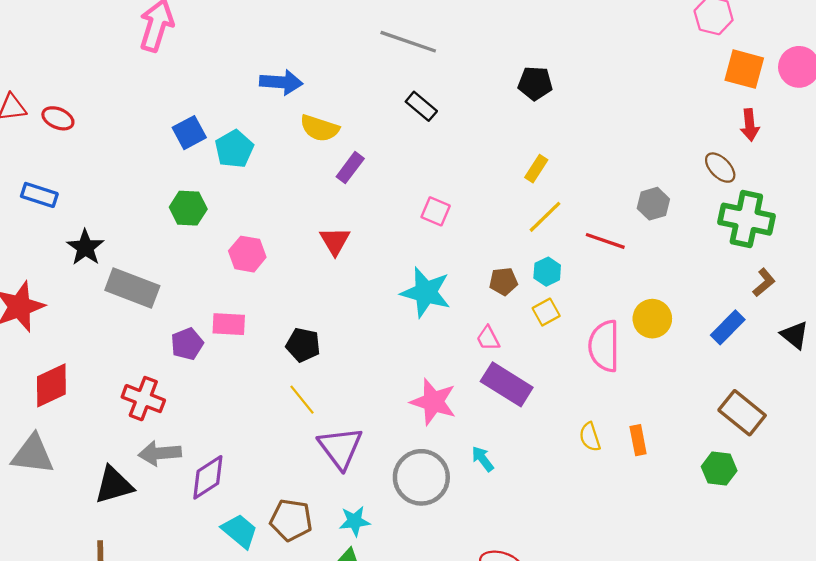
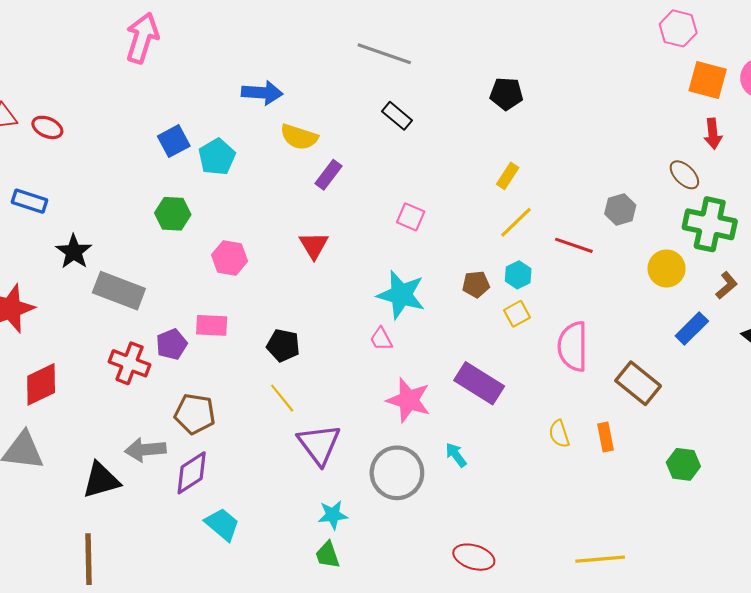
yellow circle: (652, 319) -> (667, 269), moved
pink trapezoid: (488, 338) -> (381, 339), moved
red cross: (143, 399) -> (130, 363), moved
brown rectangle: (742, 413) -> (638, 383), moved
brown pentagon: (291, 520) -> (195, 414), moved

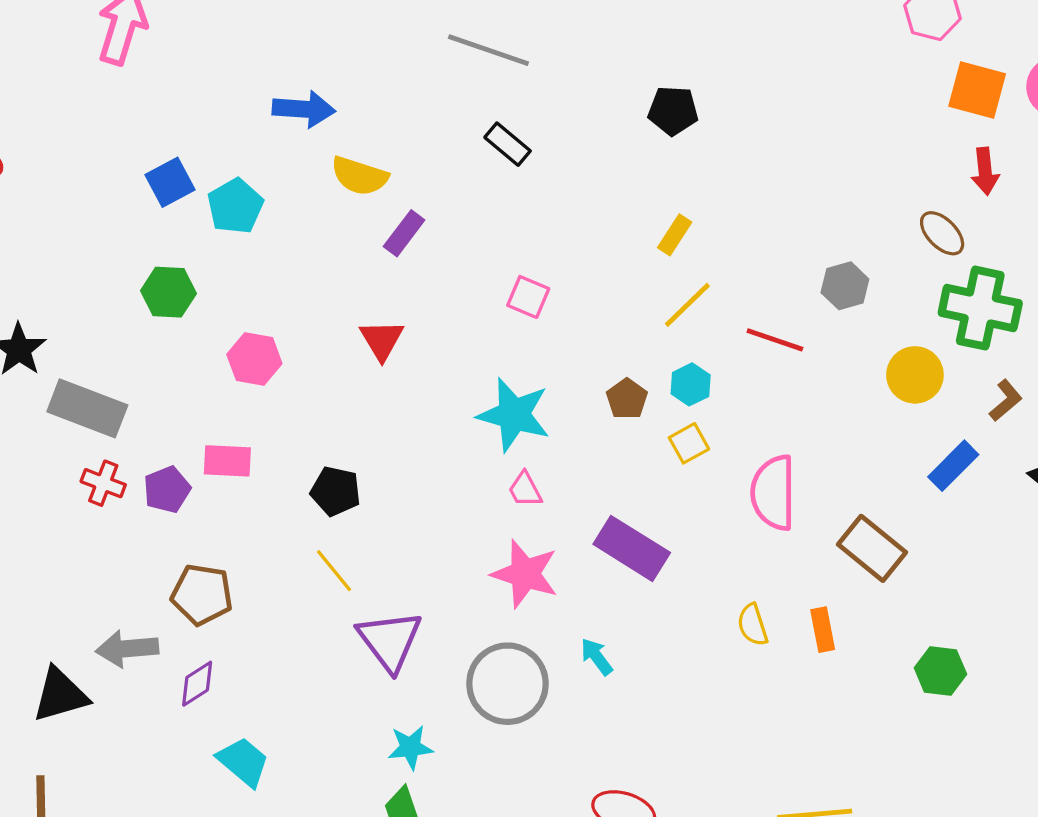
brown pentagon: (476, 284) -> (627, 399), turned -30
pink trapezoid: (381, 339) -> (525, 490), moved
red cross: (130, 363) -> (103, 483), moved, size x0.7
purple diamond: (192, 473) -> (197, 684), size x0.7

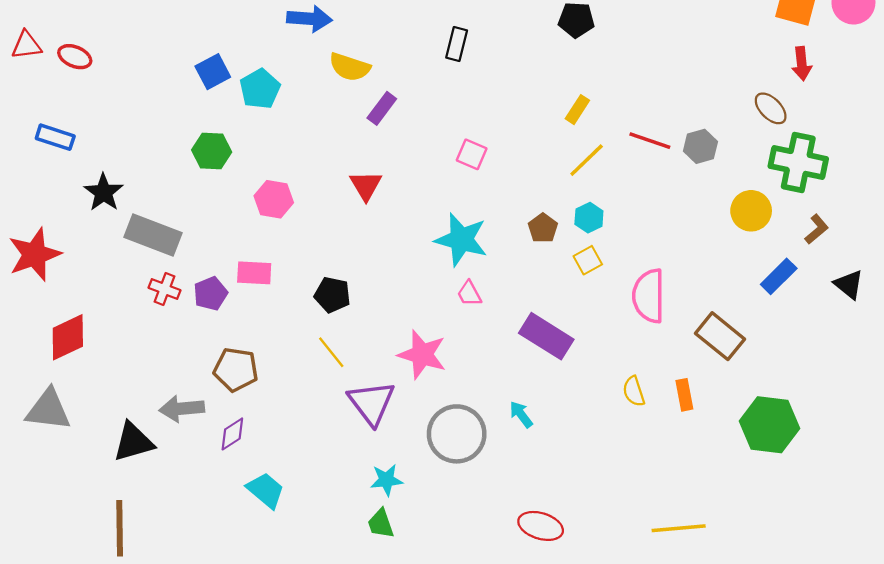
black rectangle: (508, 144) -> (457, 44), turned 64
red line: (775, 340) -> (650, 141), moved
pink star: (525, 574) -> (422, 355), moved
green hexagon: (940, 671) -> (769, 425), size x1.6

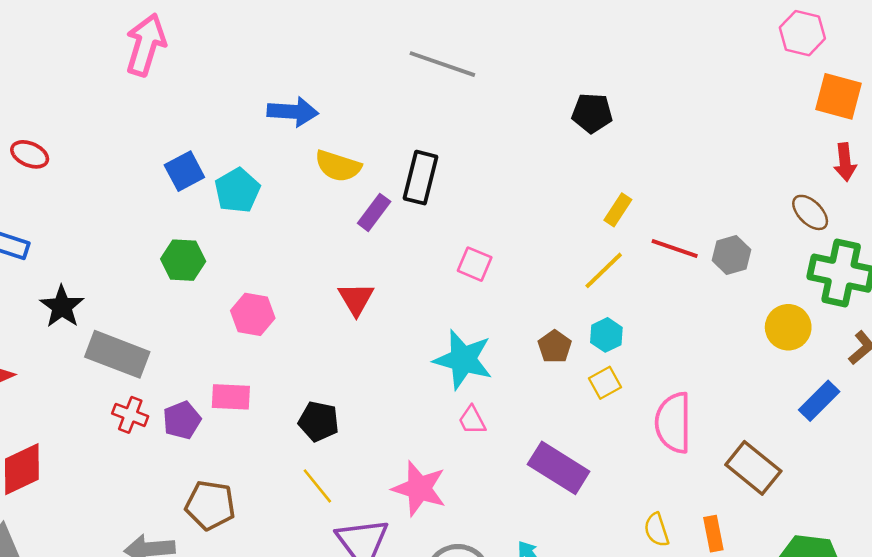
black rectangle: (457, 44) -> (421, 178), moved, size x1.4
yellow rectangle: (577, 110) -> (618, 210), moved

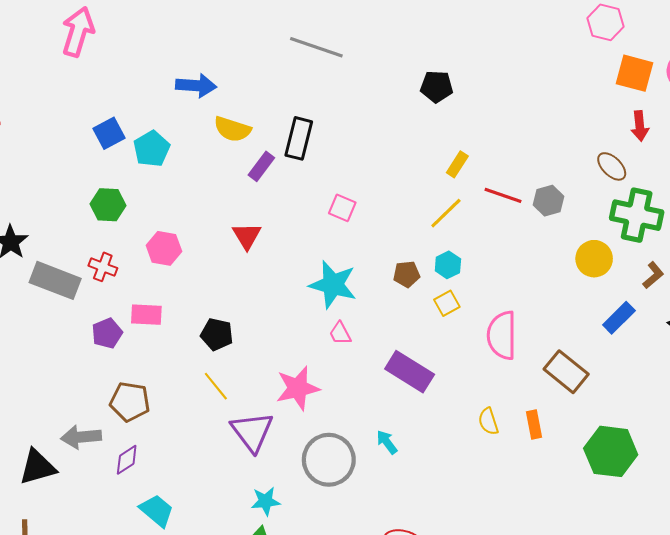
brown pentagon: (555, 347) -> (407, 274), turned 30
red cross: (130, 415) -> (103, 267), moved
pink star: (419, 488) -> (298, 388), turned -30

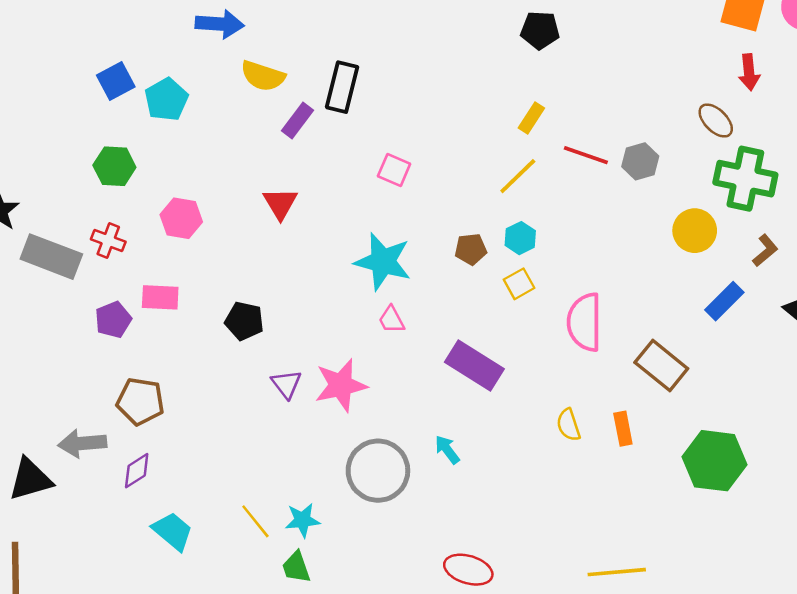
black pentagon: (437, 87) -> (540, 30), moved
yellow line: (216, 386) -> (255, 521), moved
purple triangle: (252, 432) -> (286, 384), moved, size x0.6

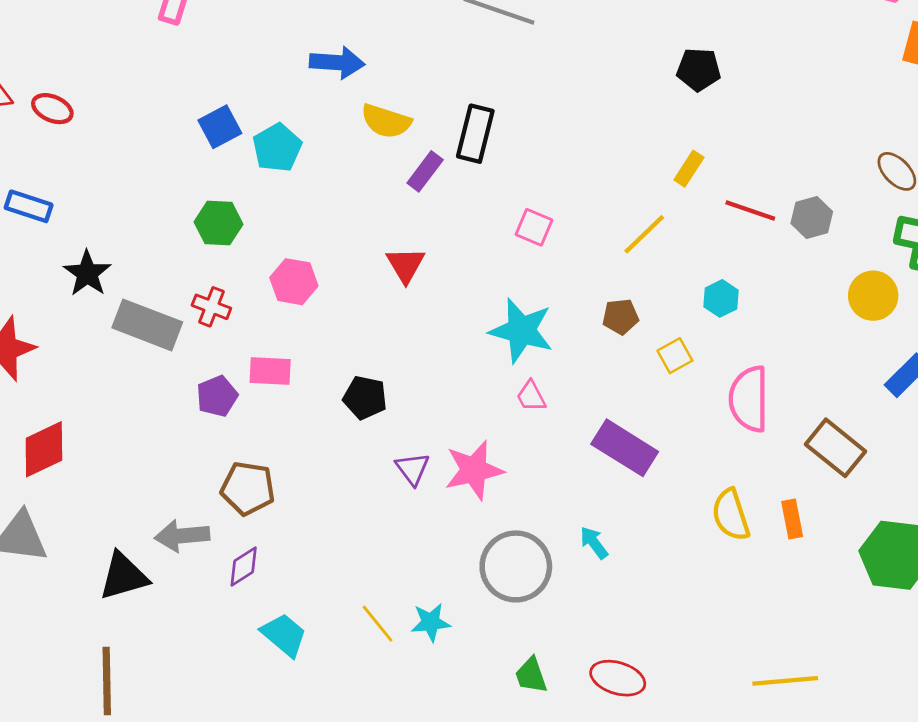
yellow line: (518, 176) -> (644, 234), moved
cyan hexagon: (520, 238) -> (721, 298), moved
yellow semicircle: (568, 425) -> (731, 515), size x1.4
green trapezoid: (296, 567) -> (531, 675), moved

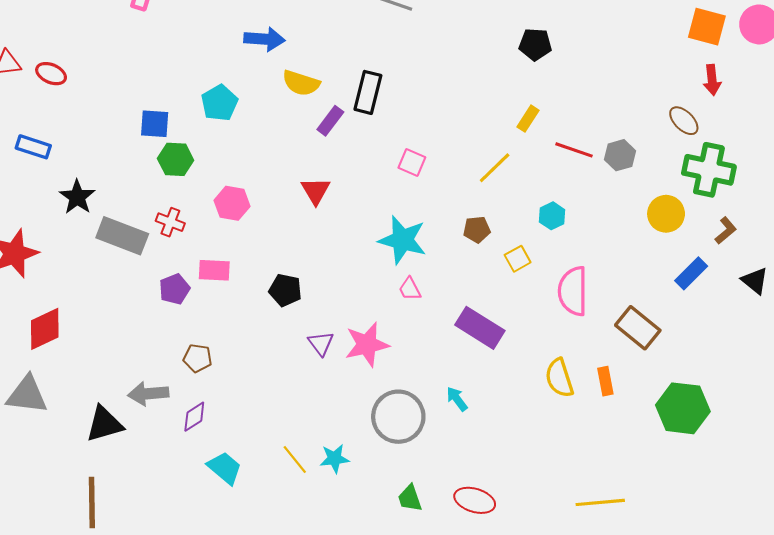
blue square: (220, 127) -> (155, 124), moved, turned 32
brown pentagon: (248, 488) -> (197, 358), size x0.7

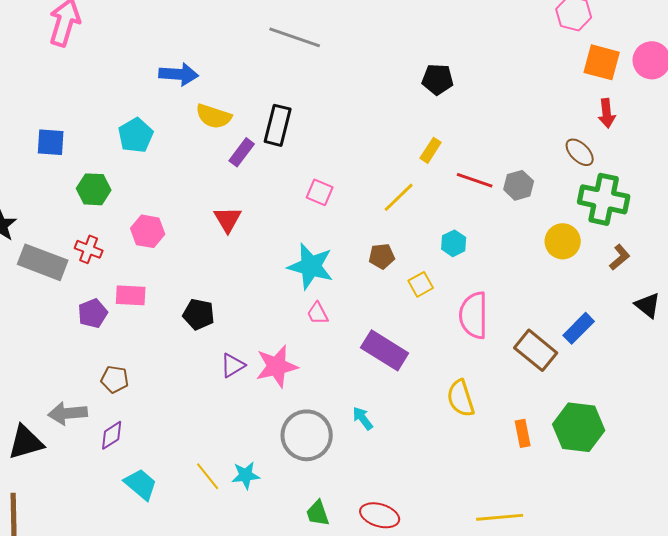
blue square: (155, 124) -> (51, 142), moved
blue rectangle: (691, 273) -> (579, 328), moved
purple triangle: (321, 343) -> (233, 365), turned 36
orange rectangle: (605, 381) -> (523, 433), moved

